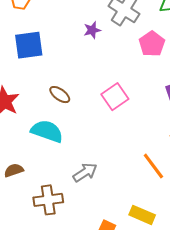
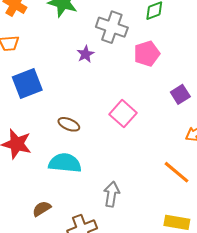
pink pentagon: (152, 44) -> (147, 54), turned 30
gray arrow: (85, 172) -> (112, 194), turned -35

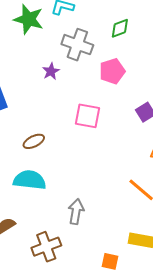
pink square: (123, 114) -> (87, 116), moved, turned -32
brown ellipse: (69, 124) -> (34, 141), turned -50

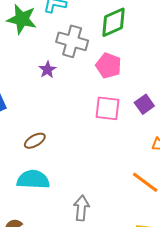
green diamond: (120, 28) -> (114, 22), size x1.5
pink pentagon: (112, 71) -> (109, 66), turned -30
pink square: (87, 116) -> (108, 108), moved

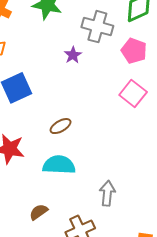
pink square: (108, 108) -> (133, 94), turned 32

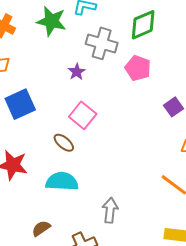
pink square: (133, 94) -> (83, 115), moved
brown ellipse: (61, 126) -> (64, 143), turned 70

